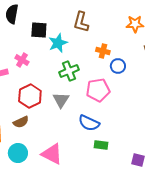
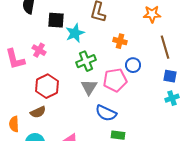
blue circle: (118, 66) -> (133, 65), moved
gray triangle: (61, 100) -> (89, 87), moved

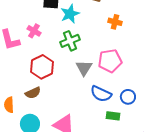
green cross: (86, 61) -> (70, 41), moved
blue circle: (133, 65) -> (128, 97), moved

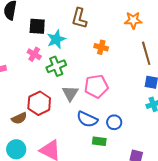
pink cross: (34, 31) -> (34, 54), moved
red hexagon: (42, 67) -> (39, 103), moved

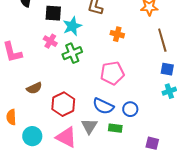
gray triangle: (70, 93) -> (89, 126), moved
red hexagon: (39, 103) -> (63, 104), moved
brown semicircle: (19, 118) -> (34, 88), moved

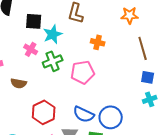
pink pentagon: (112, 73) -> (83, 72), moved
brown semicircle: (34, 88) -> (19, 83), moved, turned 35
blue circle: (130, 109) -> (111, 117), size x1.5

